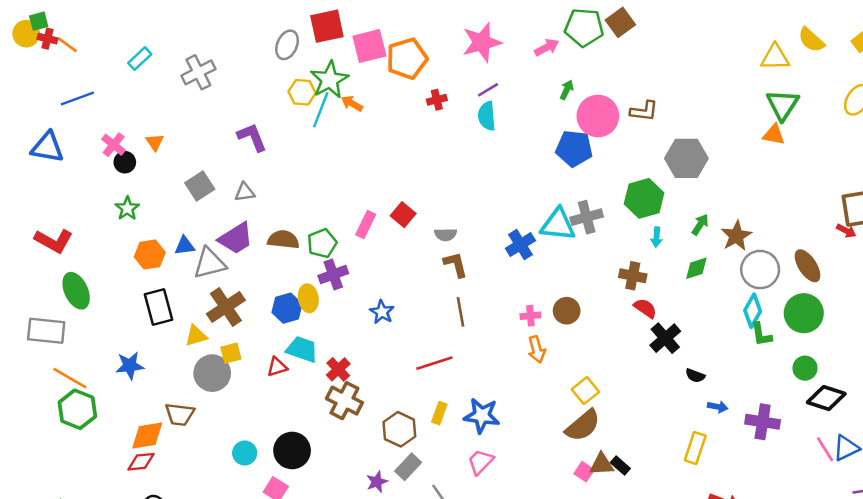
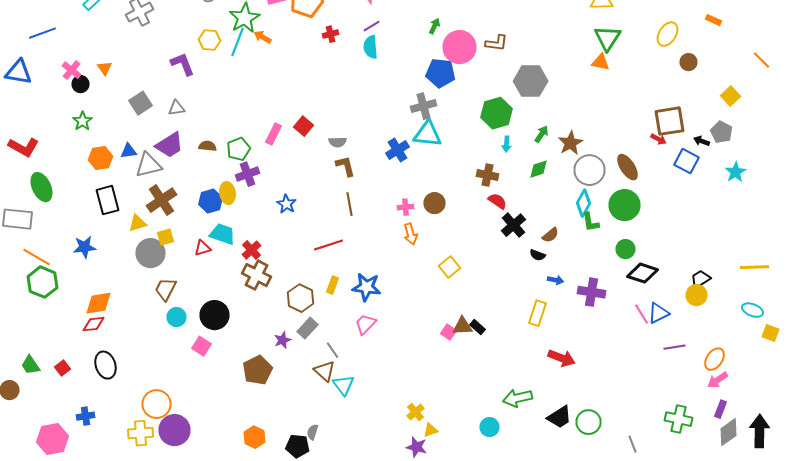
yellow hexagon: (302, 92) -> (210, 40), moved
gray cross: (587, 217) -> (424, 106), moved
brown semicircle: (283, 240) -> (208, 146), size x0.7
brown trapezoid: (180, 414) -> (166, 289), moved, turned 110
brown semicircle: (583, 426) -> (550, 235), moved, size x0.6

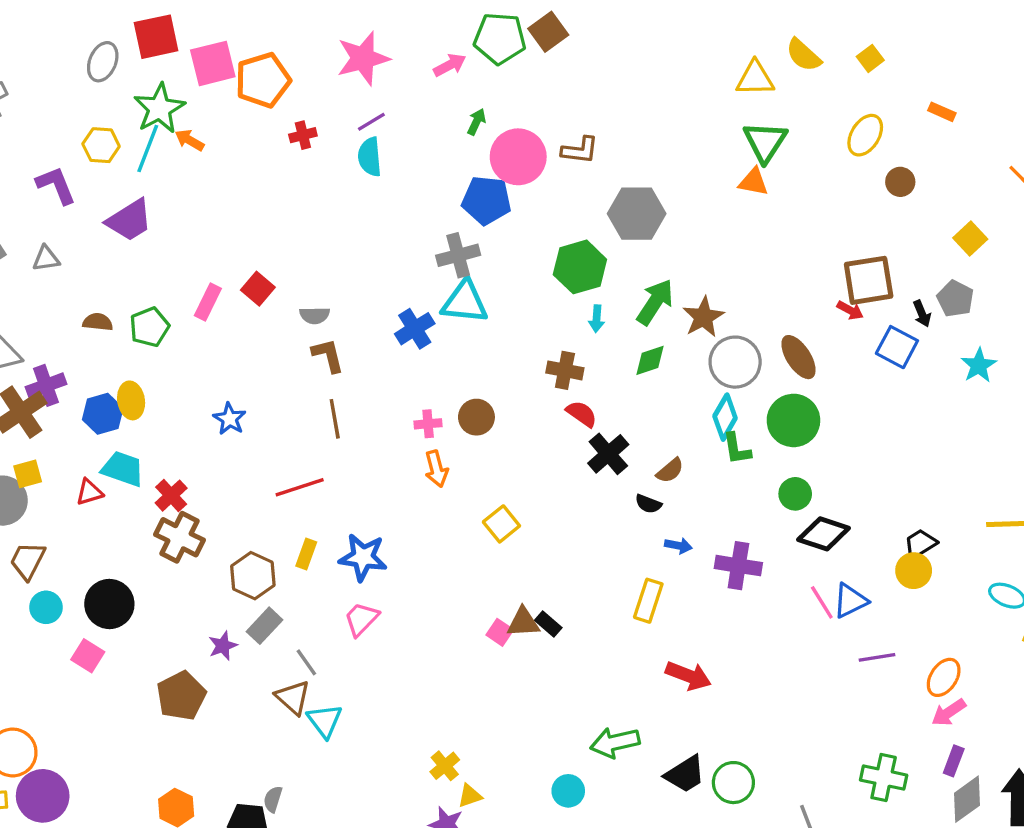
green arrow: (542, 134) -> (655, 302), size x1.6
black arrow: (702, 141) -> (922, 314), turned -133
purple trapezoid: (170, 145) -> (129, 220), moved
purple cross: (248, 174) -> (46, 385), moved

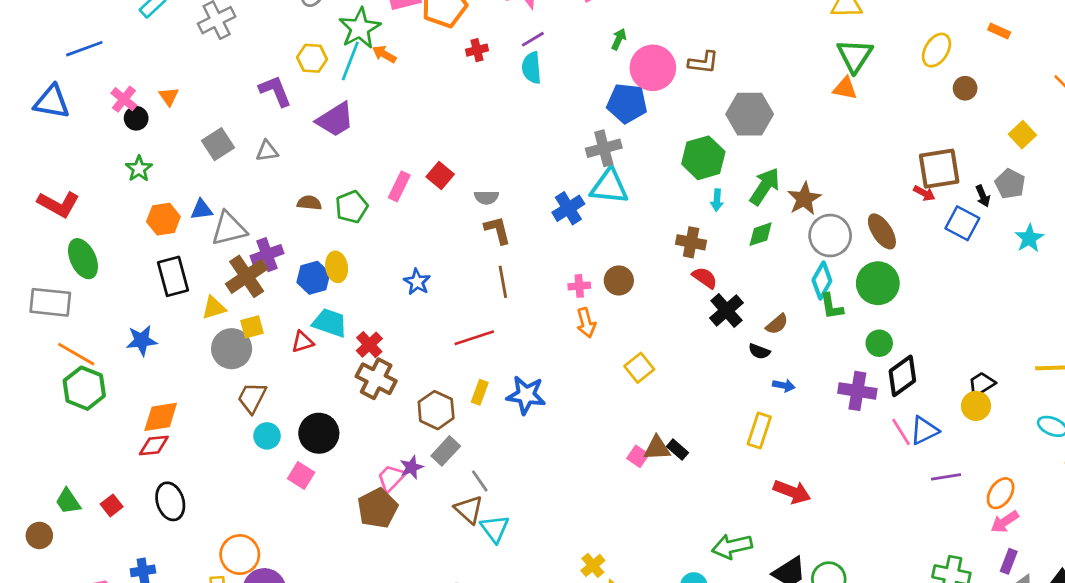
black diamond: (824, 534) -> (902, 376), turned -54
purple cross: (738, 566) -> (857, 391), moved
pink trapezoid: (361, 619) -> (391, 478), moved

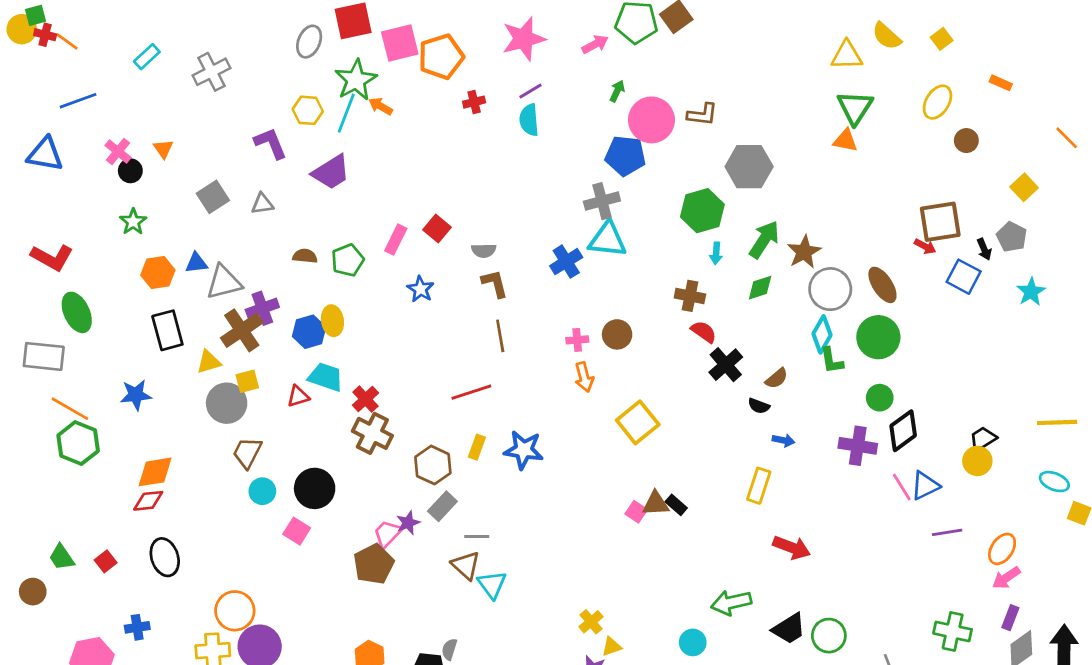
blue star: (417, 282) -> (420, 289), moved
yellow square: (639, 368) -> (638, 422), size x1.4
gray line: (480, 481) -> (477, 537), turned -55

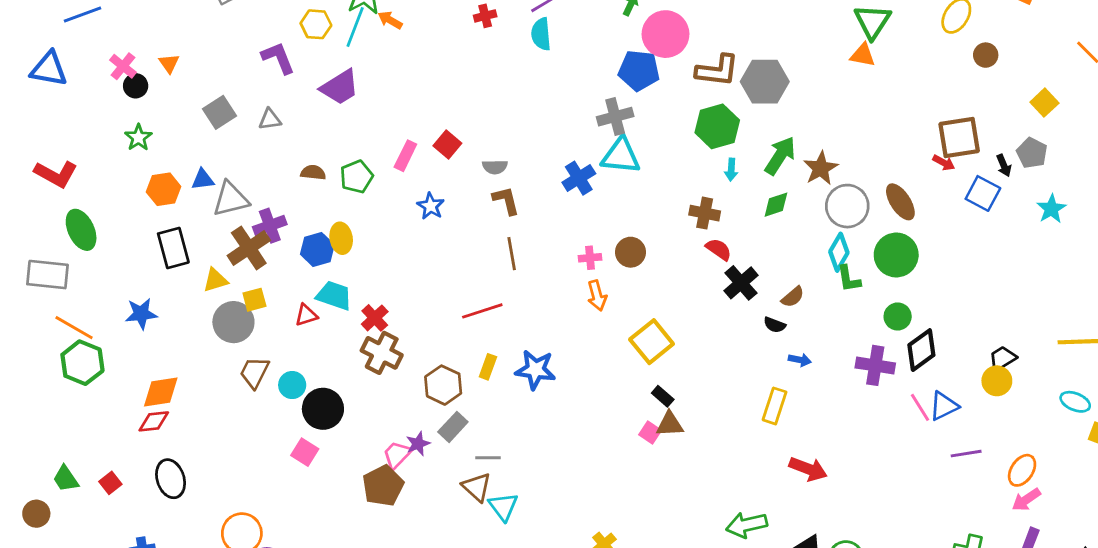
brown L-shape: (702, 114) -> (717, 70), moved, size x1.4
cyan circle: (262, 491) -> (292, 385), moved
black rectangle: (676, 505) -> (663, 396), moved

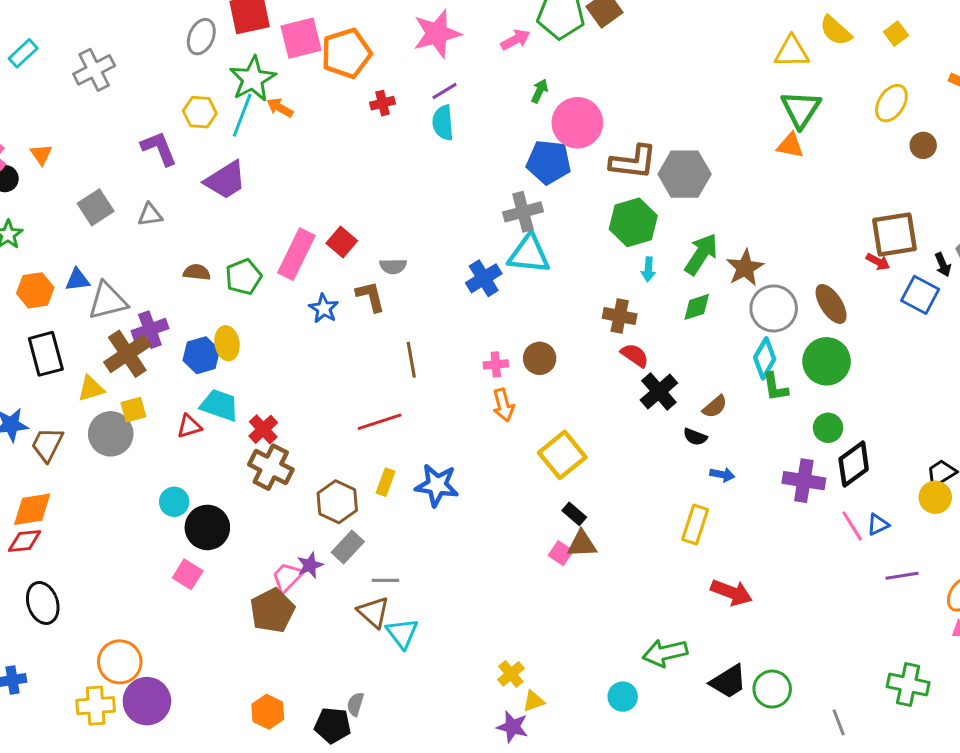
pink rectangle: (405, 156) -> (296, 254), size x1.5
brown L-shape: (506, 200) -> (370, 296), moved
brown trapezoid: (254, 372) -> (47, 444), moved
blue triangle: (944, 406) -> (878, 524), size x0.7

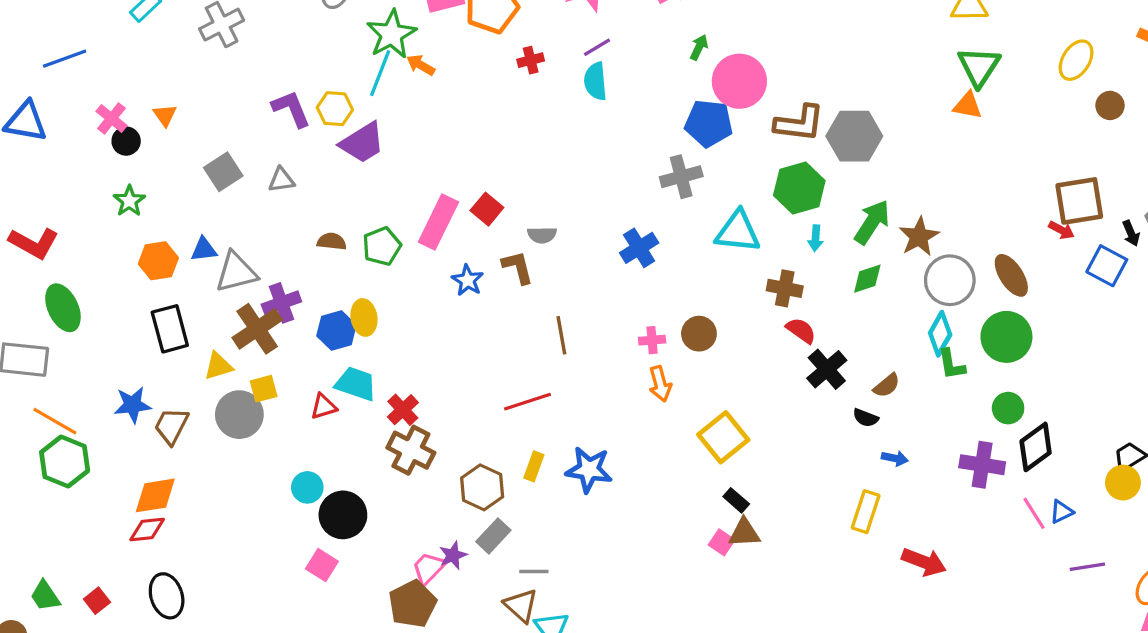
yellow hexagon: (200, 112) -> (335, 109), moved
cyan triangle: (529, 254) -> (738, 232), moved
red arrow: (731, 592) -> (924, 562), moved

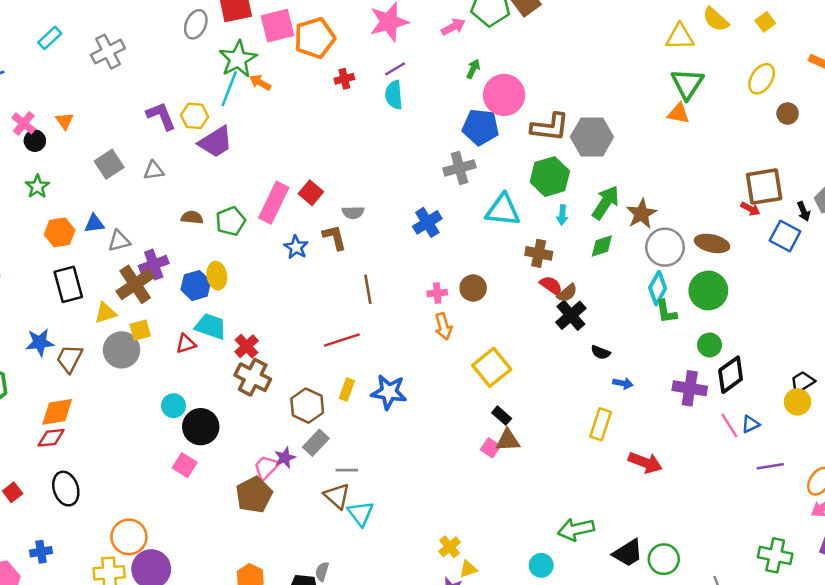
gray triangle: (236, 272) -> (119, 241), size x0.7
brown ellipse: (1011, 275) -> (712, 243), turned -44
brown semicircle: (887, 385) -> (567, 293), moved

